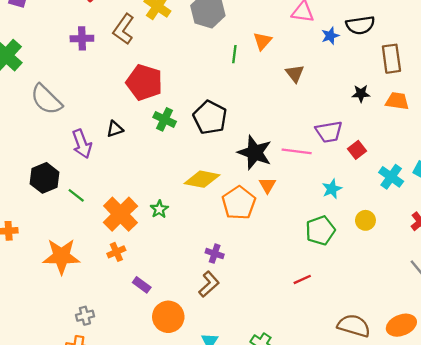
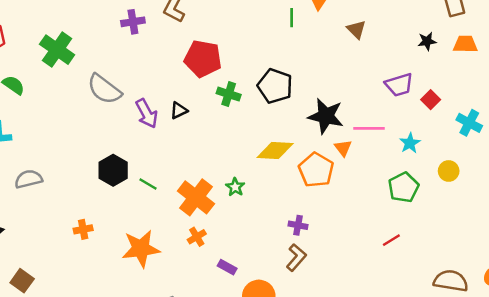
purple arrow: (82, 144) -> (147, 114), moved
pink line: (297, 151) -> (369, 128), moved

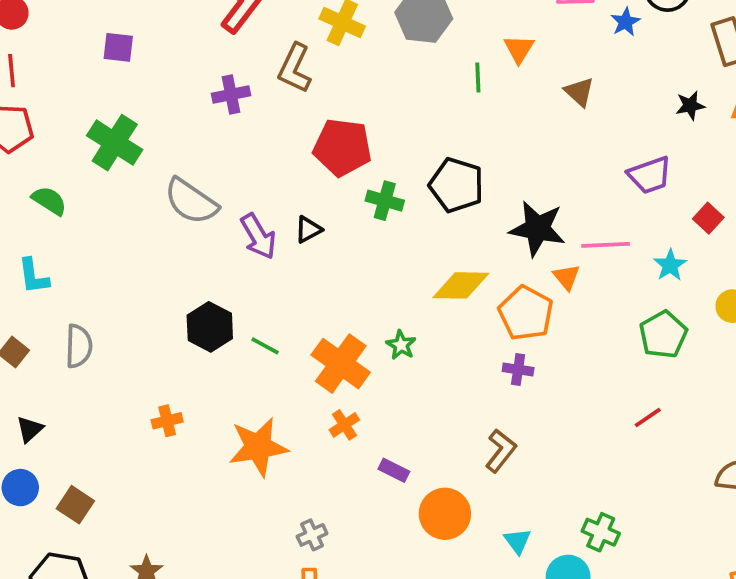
red square: (431, 100) -> (708, 218), moved
gray semicircle: (28, 179) -> (79, 346), turned 108
purple cross: (298, 225) -> (518, 370), moved

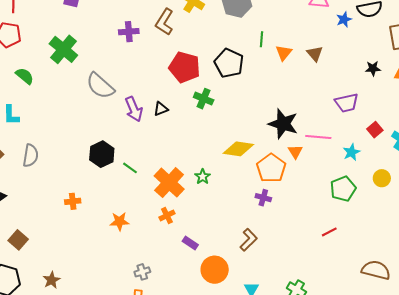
orange triangle: (519, 49) -> (284, 53), moved
black pentagon: (456, 185) -> (229, 63), moved
orange star: (258, 447) -> (119, 221), size x0.6

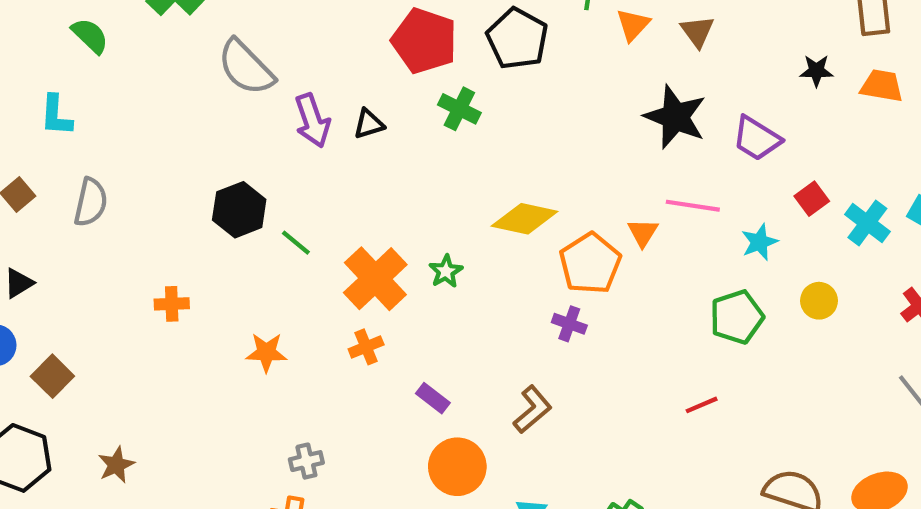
purple trapezoid: (347, 103) -> (757, 138), turned 40
black star: (283, 124) -> (675, 117), moved
purple rectangle: (190, 243) -> (433, 398), moved

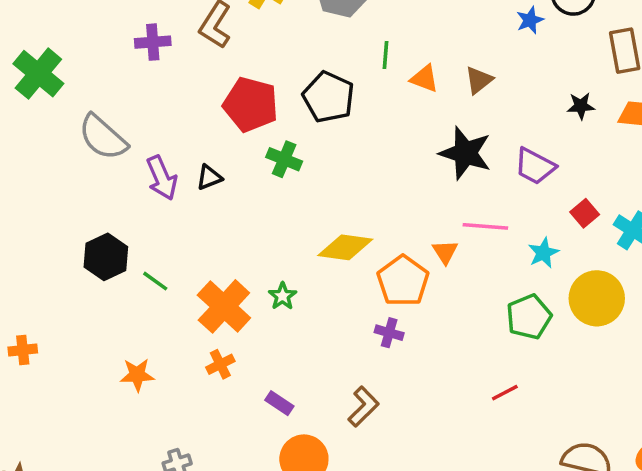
orange triangle: (633, 25) -> (424, 78), turned -48
brown triangle: (697, 31) -> (479, 80), turned 32
yellow circle: (819, 301) -> (597, 298), size x1.8
orange cross: (172, 304) -> (23, 350), moved

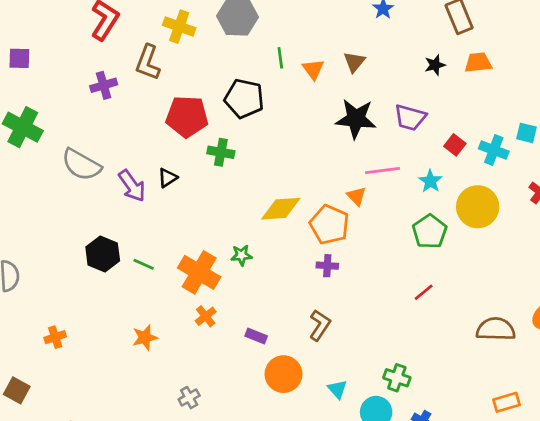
orange triangle: (424, 78) -> (313, 69), turned 45
green star: (283, 296) -> (241, 255), turned -30

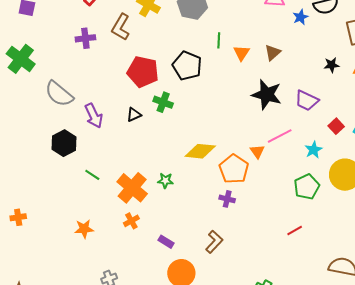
pink line: (383, 171) -> (280, 136), turned -30
black triangle: (168, 178) -> (134, 115), moved
black hexagon: (103, 254) -> (64, 143), moved

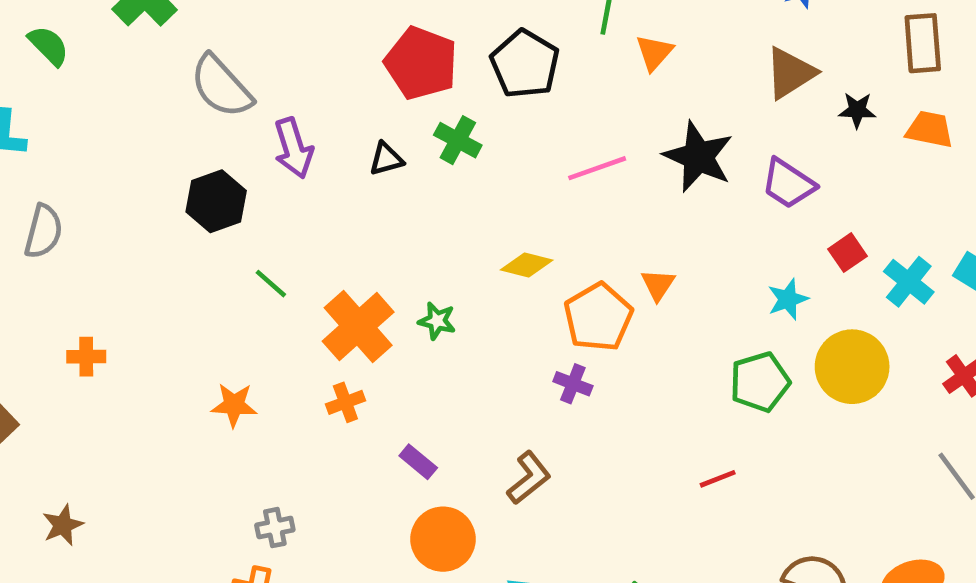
brown triangle: (273, 53) -> (790, 73), moved, size x1.4
pink line: (280, 136) -> (597, 168), moved
yellow diamond: (200, 151) -> (527, 265), size x0.7

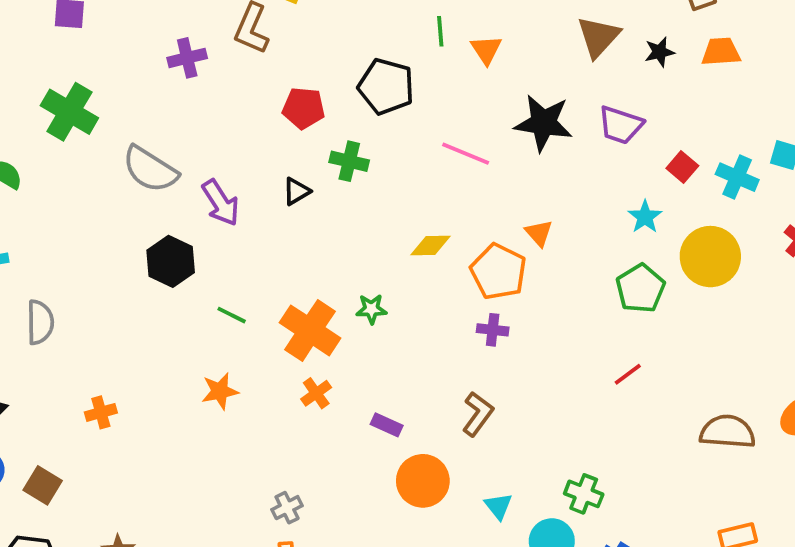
red pentagon: (421, 63) -> (304, 108), size x0.7
pink line: (597, 168) -> (466, 154), turned 57
orange star: (234, 405) -> (220, 391), moved

